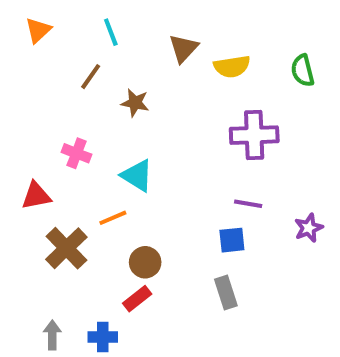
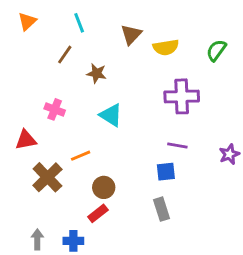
green semicircle: (303, 71) -> (216, 50), turned 50
cyan triangle: (137, 175) -> (111, 115), moved
purple star: (309, 228) -> (229, 154), moved

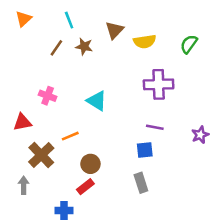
brown star: (96, 73) -> (84, 47), moved
gray arrow: (37, 239) -> (24, 185), moved

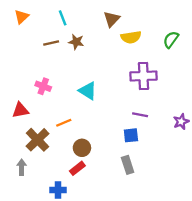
brown triangle: (114, 30) -> (112, 19), moved
brown line: (56, 48) -> (51, 43), turned 42

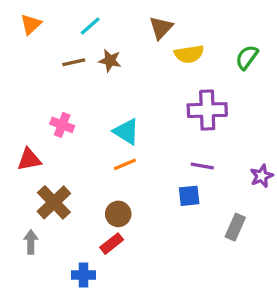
cyan line: (63, 18) -> (90, 26), turned 70
orange line: (64, 123) -> (125, 164), moved
gray rectangle: (128, 165) -> (235, 227), moved, turned 42

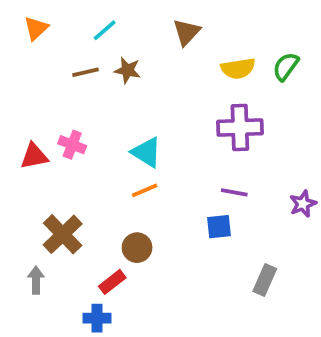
yellow semicircle: (189, 54) -> (238, 68), moved
red triangle: (29, 160) -> (34, 156), moved
gray rectangle: (235, 227) -> (265, 280), moved
red rectangle: (112, 244) -> (112, 282), moved

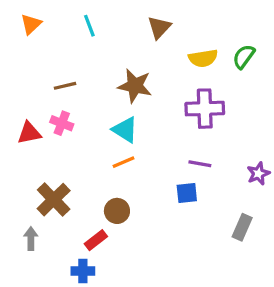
cyan line: (105, 30) -> (89, 26), turned -70
brown star: (127, 70) -> (135, 86), moved, size x1.5
brown line: (86, 72) -> (65, 86), moved
gray rectangle: (265, 280) -> (242, 227), moved

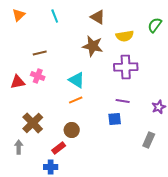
brown triangle: (159, 27) -> (98, 17), turned -42
green semicircle: (244, 57) -> (155, 25), moved
brown star: (135, 86) -> (93, 46), moved

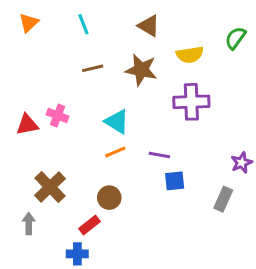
brown line: (40, 53) -> (93, 68), moved
purple line: (123, 101) -> (159, 155), moved
gray rectangle: (149, 140) -> (223, 199), moved

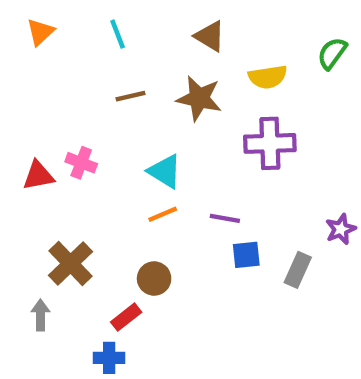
gray rectangle: (223, 199) -> (298, 270), moved

